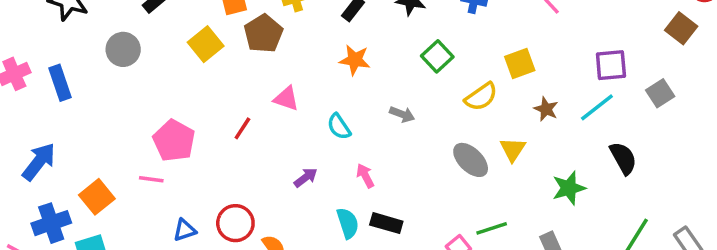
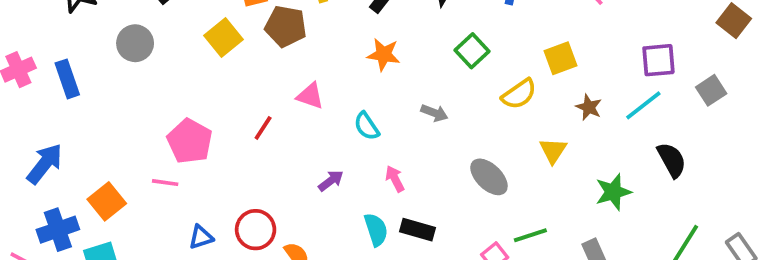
brown pentagon: (264, 34) -> (286, 26), turned -30
gray ellipse: (471, 160) -> (489, 177), moved

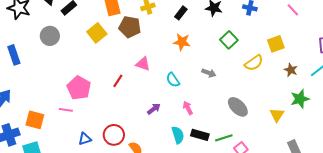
yellow triangle: (553, 151) -> (277, 115), moved
green star: (613, 192) -> (300, 99), moved
orange square: (107, 201) -> (35, 120), turned -36
green line: (530, 235) -> (224, 138), moved

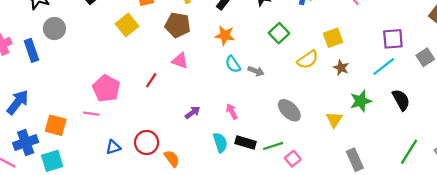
brown pentagon: (130, 27) -> (178, 25), moved
gray circle: (50, 36) -> (54, 29), moved
brown star: (291, 70) -> (341, 68), moved
cyan semicircle: (173, 80) -> (233, 64), moved

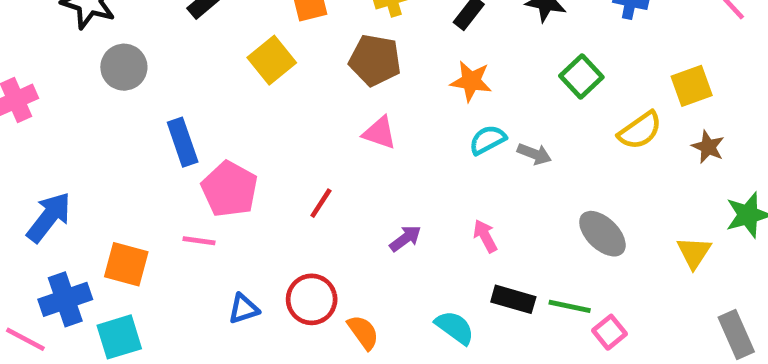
blue rectangle: (31, 50) -> (183, 142), moved
cyan semicircle: (233, 64) -> (488, 140), turned 96
red line: (151, 80) -> (321, 203), moved
cyan semicircle: (220, 142) -> (455, 328), moved, turned -36
green line: (273, 146) -> (570, 306), turned 30

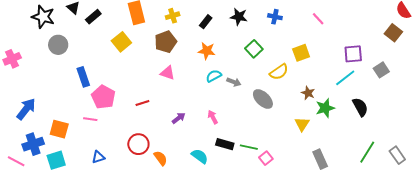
brown pentagon: (375, 60) -> (166, 42), turned -30
brown star: (708, 147) -> (308, 93), moved
red line: (321, 203) -> (142, 103), turned 40
gray ellipse: (602, 234) -> (263, 99), moved
blue triangle: (244, 309) -> (98, 157), moved

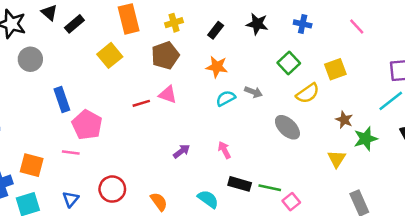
green square: (254, 49) -> (289, 63), moved
gray arrow: (234, 82) -> (253, 92), moved
red line: (142, 103) -> (141, 103), moved
red circle: (138, 144) -> (112, 189), moved
blue triangle: (98, 157) -> (71, 199), moved, turned -32

